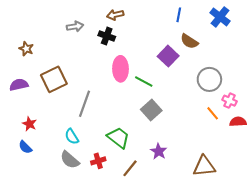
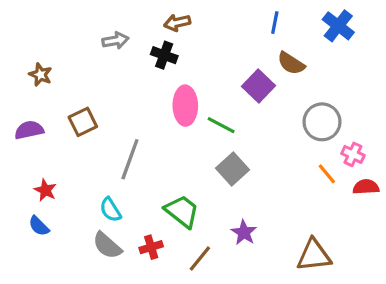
brown square: (54, 79) -> (83, 122), size x0.7

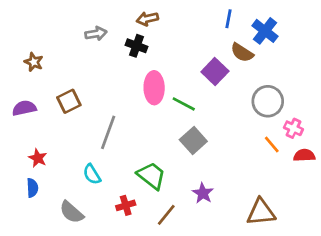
blue cross: (338, 26) -> (265, 31), moved
blue semicircle: (39, 226) -> (32, 188), turned -138
gray semicircle: (107, 246) -> (72, 212), moved

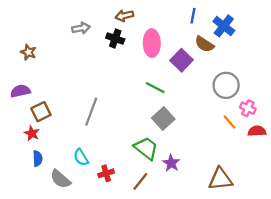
pink ellipse: (154, 88) -> (152, 43), moved
brown square: (69, 101) -> (41, 112), moved
cyan semicircle: (92, 174) -> (81, 157), moved
green trapezoid: (151, 176) -> (146, 148), moved
blue semicircle: (32, 188) -> (38, 158), moved

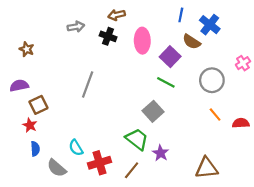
green line: (155, 88) -> (166, 82), moved
pink cross: (248, 108) -> (243, 63), moved, turned 32
gray line: (91, 112) -> (88, 85), moved
red cross: (106, 173) -> (99, 163), size x1.5

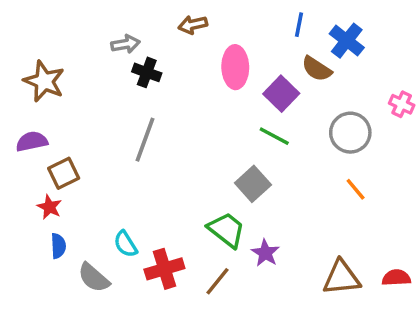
black cross: (108, 36) -> (147, 72), moved
brown star: (27, 49) -> (44, 81), size x1.6
pink cross: (243, 63) -> (402, 104), turned -32
red semicircle: (241, 123) -> (396, 278), moved

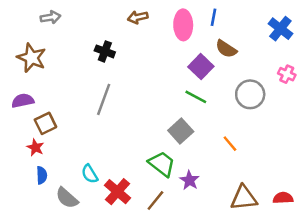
blue cross: (347, 41) -> (280, 29), moved
gray arrow: (126, 44) -> (51, 17), moved
pink ellipse: (235, 67) -> (183, 25), moved
orange line: (356, 189) -> (230, 144), moved
red cross: (164, 269) -> (117, 192), turned -32

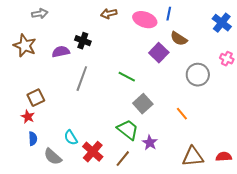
pink ellipse: (183, 25) -> (145, 20), turned -70
green line: (196, 97) -> (127, 77), moved
purple semicircle: (23, 101) -> (61, 52), moved

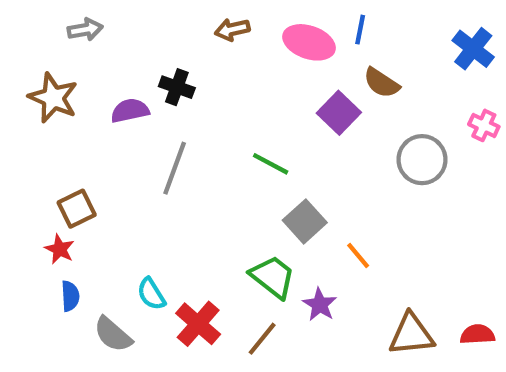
orange line: (182, 114) -> (358, 256), moved

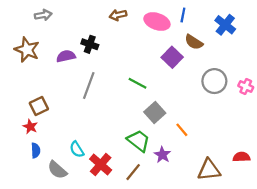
blue cross: (473, 49) -> (225, 25), moved
pink cross: (484, 125) -> (246, 87), moved
red semicircle: (477, 334) -> (241, 157), moved

